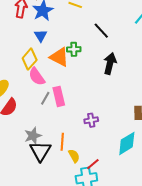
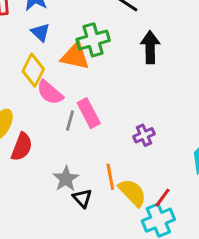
green cross: (74, 49) -> (93, 40), size x1.5
black triangle: (40, 151) -> (82, 198), size x0.6
yellow semicircle: (74, 156) -> (132, 193), size x1.5

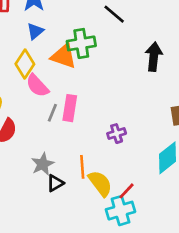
blue triangle: (41, 32) -> (35, 31), turned 30
black arrow: (150, 47) -> (154, 57), moved
pink rectangle: (89, 113) -> (70, 108), turned 30
black triangle: (82, 198) -> (55, 183), turned 36

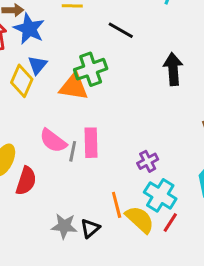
yellow diamond: (25, 64) -> (22, 81), moved
pink semicircle: (37, 86) -> (53, 141), moved
gray star: (43, 164) -> (64, 226), moved, turned -30
cyan cross: (121, 211) -> (160, 195), moved, turned -32

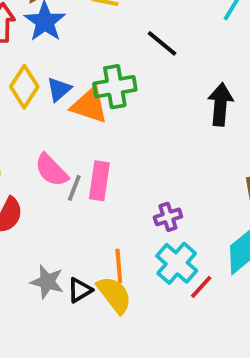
blue triangle: (37, 65) -> (59, 89), moved
yellow semicircle: (140, 219) -> (114, 295), moved
red line: (170, 222) -> (201, 287), moved

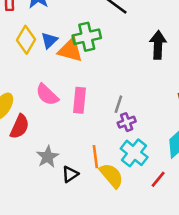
gray line: (74, 188) -> (118, 104), moved
gray star: (47, 282) -> (48, 157), moved, turned 30
red line: (201, 287) -> (158, 179), moved
yellow semicircle: (114, 295) -> (111, 176), moved

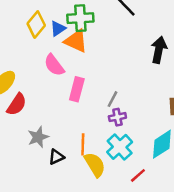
green cross: (87, 37) -> (80, 18), moved
pink semicircle: (47, 95) -> (54, 65), moved

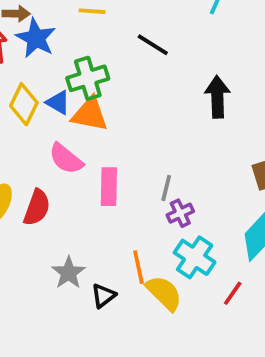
blue triangle: (58, 29) -> (58, 102), turned -42
red semicircle: (17, 104) -> (37, 208), moved

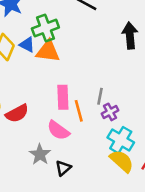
pink semicircle: (66, 159) -> (58, 130), moved
red semicircle: (37, 208) -> (17, 113), turned 45
orange line: (138, 267) -> (79, 111), moved
yellow semicircle: (164, 293) -> (122, 161), moved

